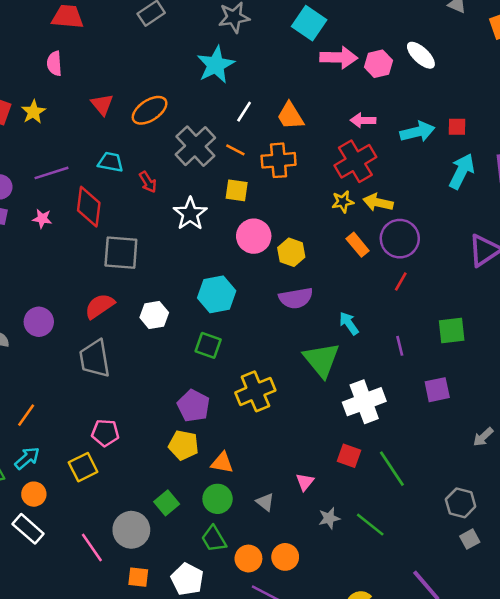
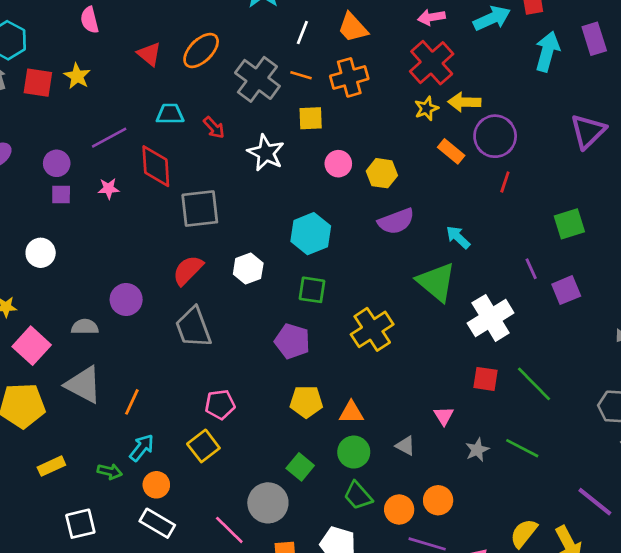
pink circle: (254, 236) -> (338, 164), size x0.7
purple line: (400, 346) -> (531, 269), moved
purple pentagon: (194, 406) -> (292, 341), moved

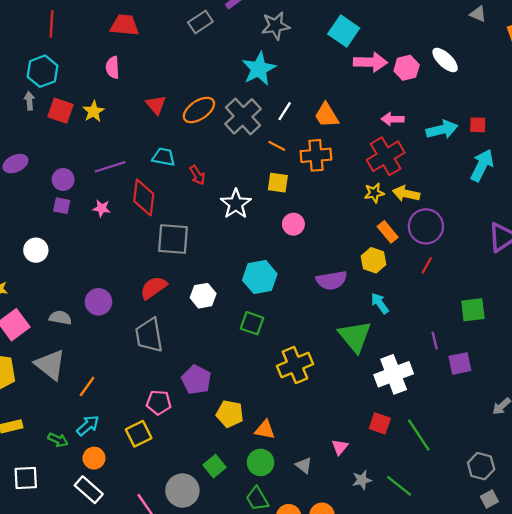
gray cross: (257, 79) -> (243, 116), moved
yellow hexagon: (382, 173) -> (373, 260), moved
purple pentagon: (292, 341) -> (196, 380), moved

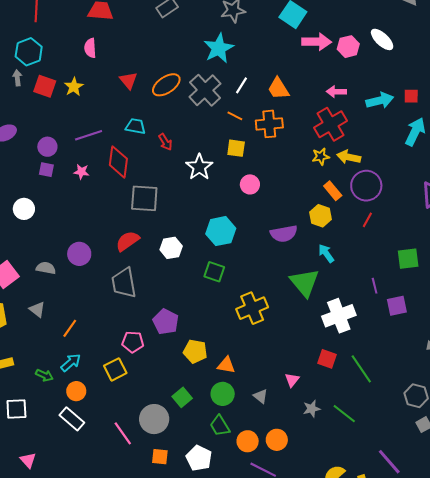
gray triangle: (50, 365) -> (37, 309), size x0.6

